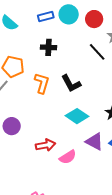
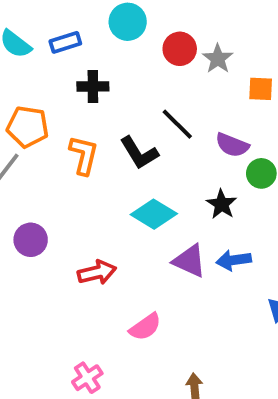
blue rectangle: (46, 16) -> (65, 42), moved
red circle: (94, 19) -> (180, 49), moved
black line: (97, 52) -> (177, 124), moved
pink semicircle: (68, 157) -> (145, 327), moved

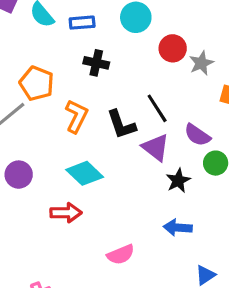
cyan diamond: (154, 214) -> (85, 173), moved
purple triangle: (189, 261) -> (156, 147), moved
pink semicircle: (145, 327) -> (121, 255), moved

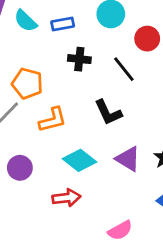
black line: (157, 108) -> (124, 69), moved
orange L-shape: (76, 116) -> (53, 120), moved, turned 56
purple triangle: (156, 147) -> (128, 159), moved

